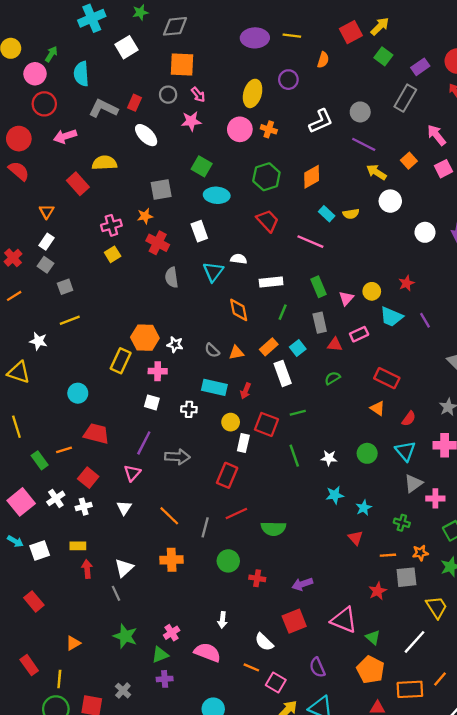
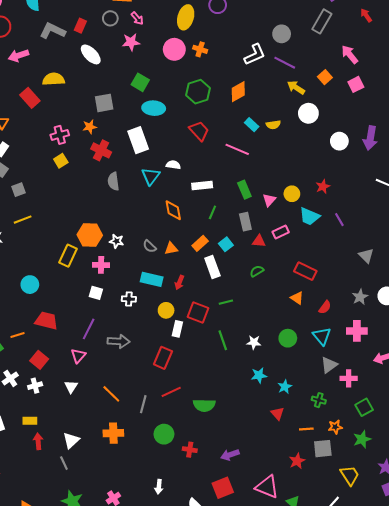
white L-shape: (321, 121) -> (255, 54), moved
white rectangle: (199, 231) -> (138, 140), size x1.4

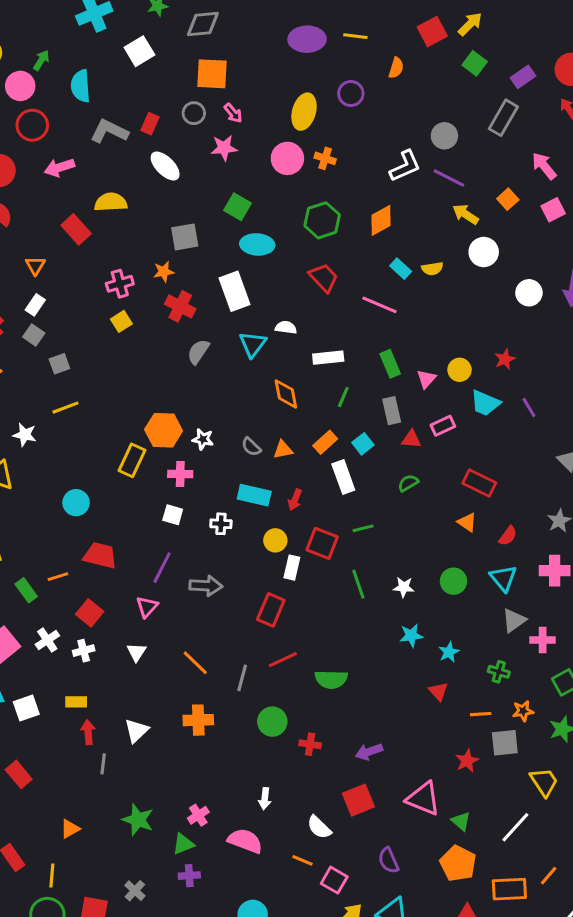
gray semicircle: (113, 181) -> (198, 352), turned 42
gray line: (64, 463) -> (103, 764), moved, turned 32

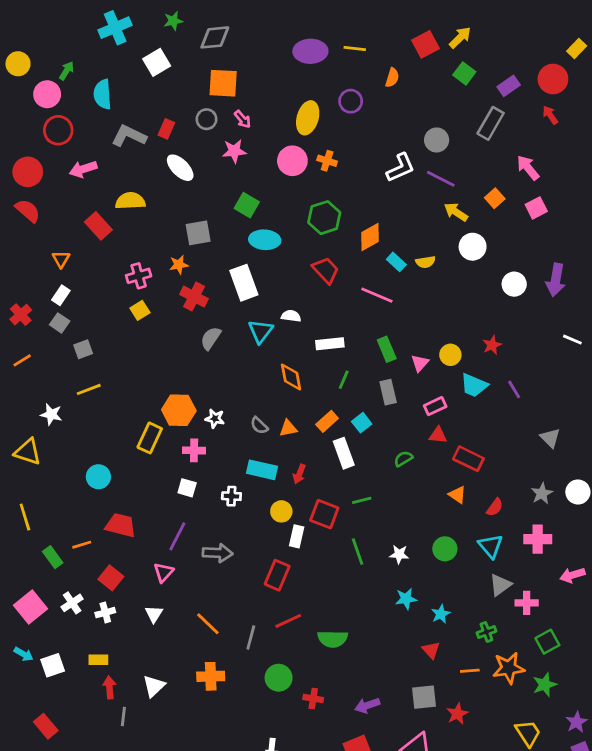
orange diamond: (381, 220) -> (370, 237), moved
red triangle: (411, 439) -> (438, 435), moved
green cross: (499, 672) -> (486, 632), turned -36
orange star: (523, 711) -> (509, 668), size x1.6
gray square: (505, 743) -> (424, 697), moved

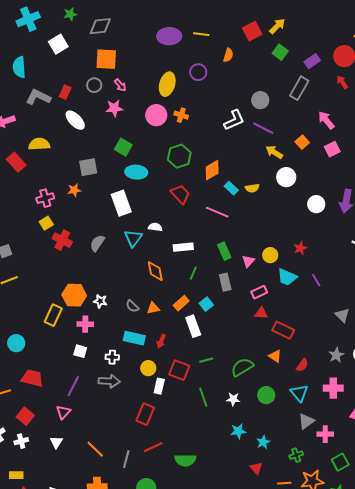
red cross: (194, 297) -> (62, 240), moved
green semicircle: (403, 459) -> (242, 367), moved, size x1.6
gray arrow: (218, 553) -> (109, 381), moved

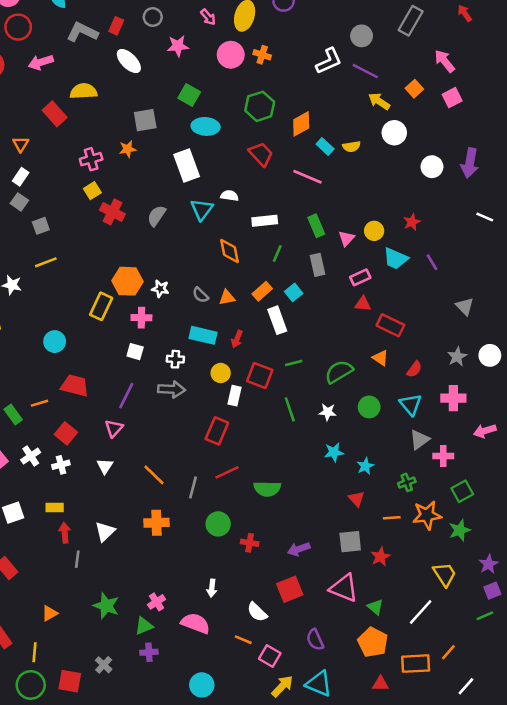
pink arrow: (120, 85) -> (208, 17), moved

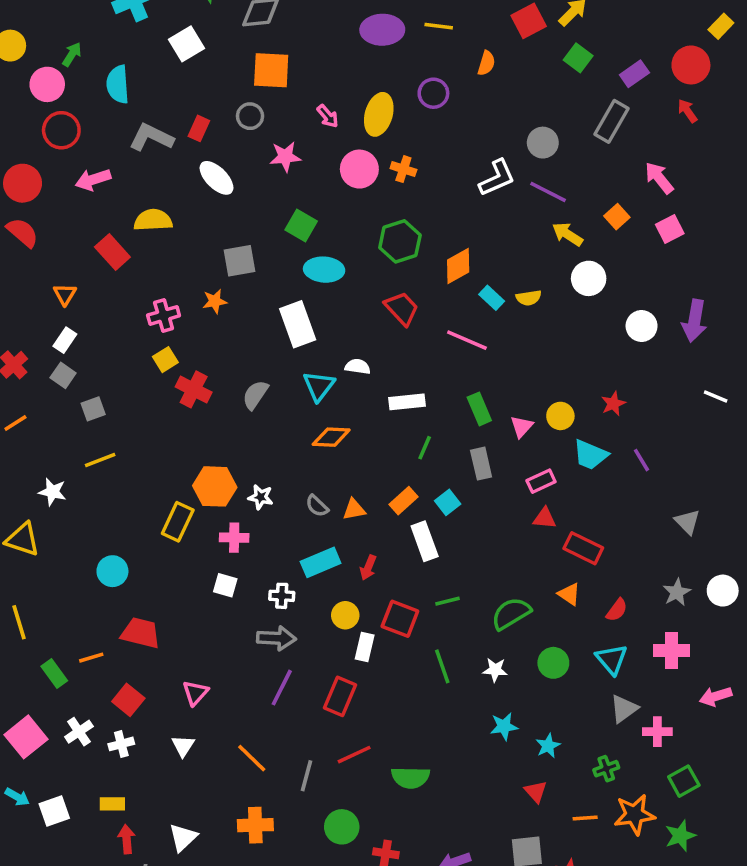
orange diamond: (229, 251) -> (331, 437), moved, turned -76
cyan rectangle: (203, 335) -> (321, 562), turned -36
purple line: (126, 396) -> (282, 688), moved

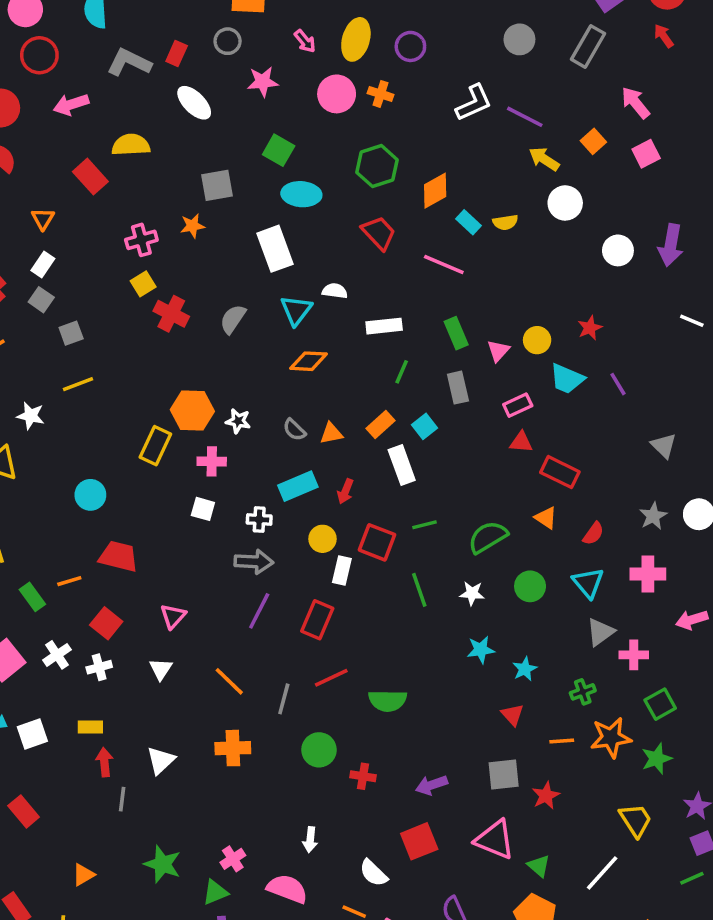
purple circle: (433, 93) -> (410, 46), moved
gray circle: (543, 143) -> (519, 39), moved

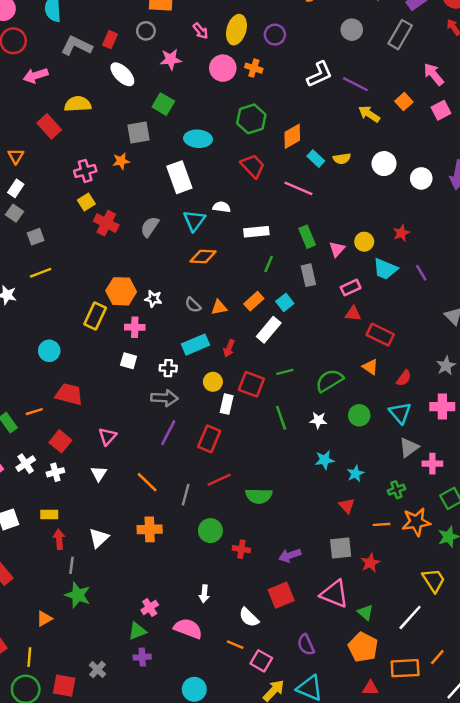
green square: (279, 150) -> (163, 104), moved
white circle: (565, 203) -> (384, 164), moved
white rectangle: (402, 465) -> (269, 330), turned 60
green star: (162, 864) -> (78, 595), moved

